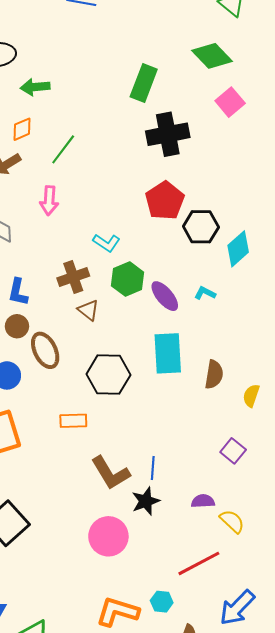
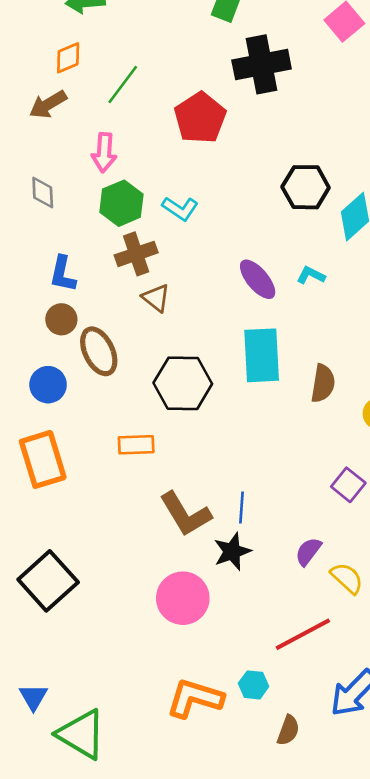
red pentagon: (165, 201) -> (200, 118), moved
green hexagon: (128, 279) -> (121, 203), moved
purple semicircle: (203, 501) -> (308, 551), turned -50

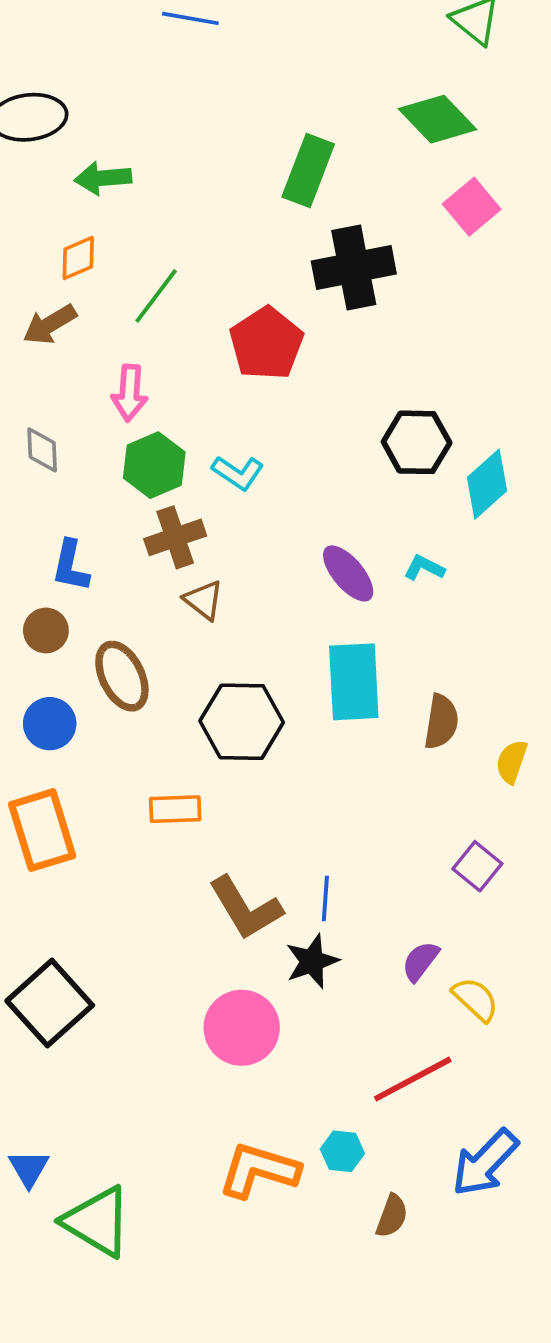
brown circle: (61, 319) -> (46, 630), moved

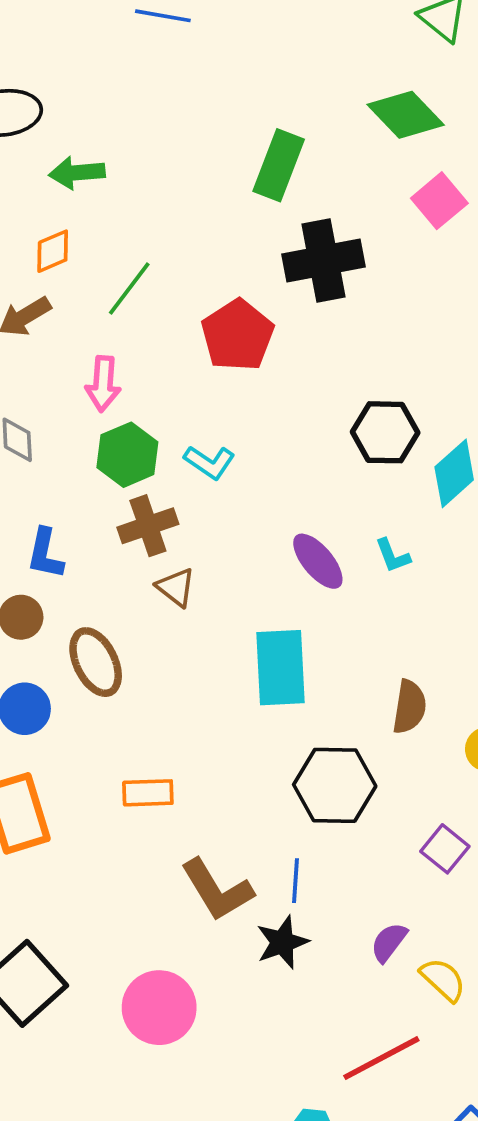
cyan L-shape: (424, 568) -> (393, 556), turned -138
cyan rectangle: (354, 682) -> (281, 668), moved
black hexagon: (242, 722) -> (335, 785), moved
pink circle: (242, 1028) -> (159, 1008), moved

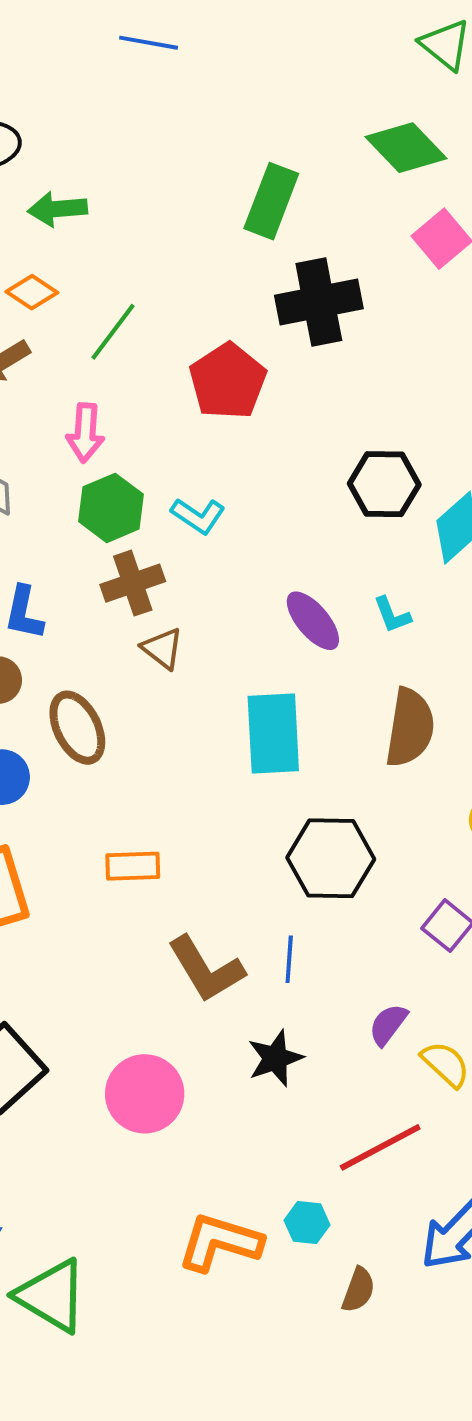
orange diamond: (53, 251) -> (32, 292), turned 57
brown semicircle: (409, 707) -> (410, 728), moved, size x1.4
black star: (282, 942) -> (275, 1058), moved

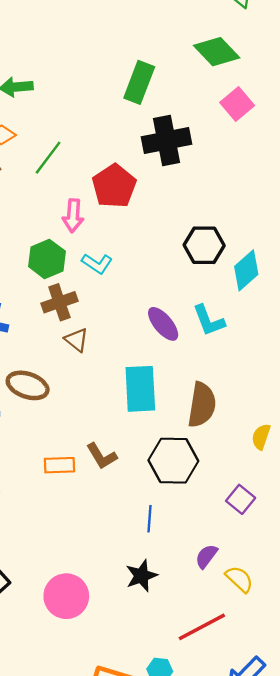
pink arrow: (85, 433) -> (73, 216), moved
cyan L-shape: (392, 615) -> (209, 320), size x1.5
brown ellipse: (77, 728) -> (28, 385), turned -45
brown semicircle: (410, 728) -> (202, 405), moved
brown L-shape: (206, 969) -> (102, 456), moved, size x0.7

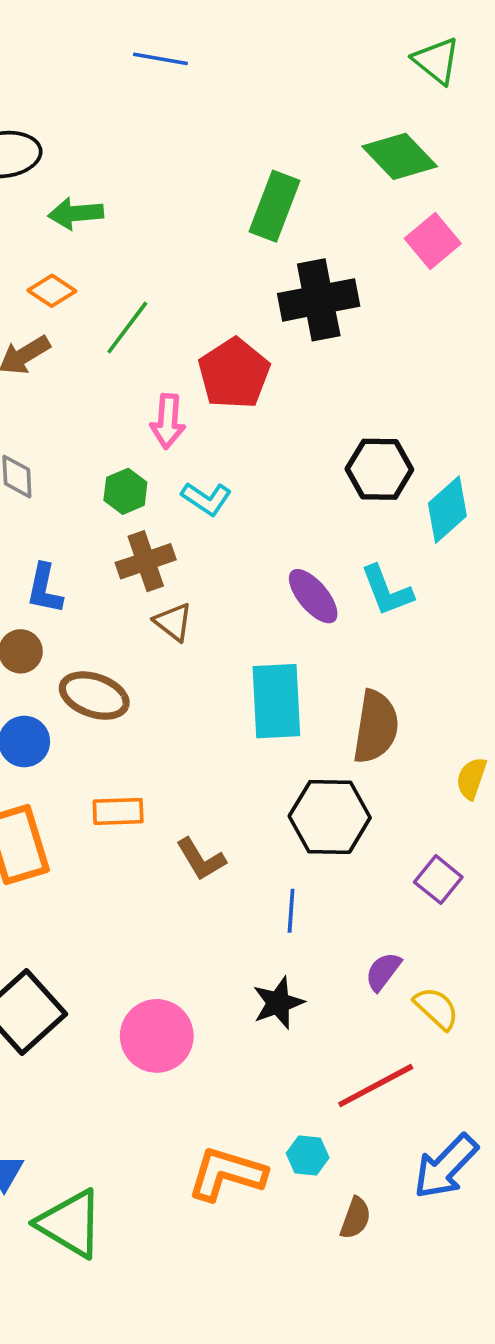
green hexagon: (47, 259) -> (125, 491), size x0.7
brown L-shape: (102, 456) -> (201, 859), moved
orange rectangle: (59, 465) -> (118, 811), moved

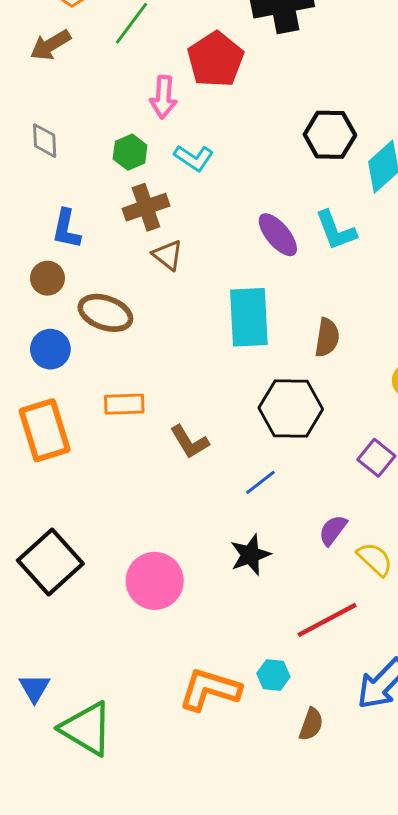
brown semicircle: (376, 727) -> (327, 338), size x0.7
blue line: (291, 911) -> (260, 482), turned 48

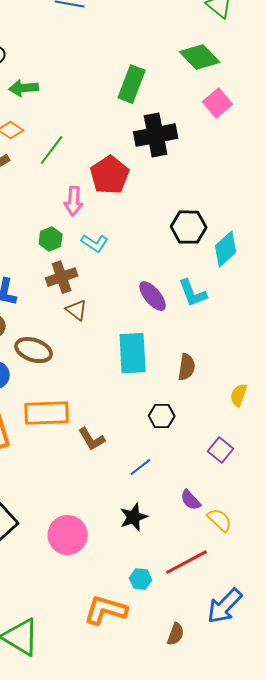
orange rectangle: (124, 404) -> (47, 413), size x1.6
black hexagon: (291, 408) -> (162, 416), size x0.6
purple semicircle: (333, 530) -> (191, 500), turned -80
cyan hexagon: (273, 675) -> (141, 579), moved

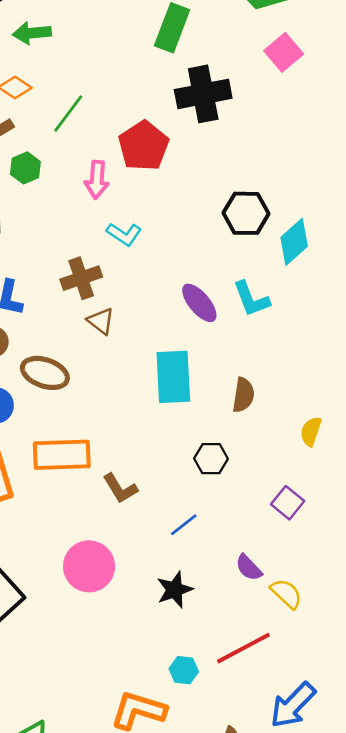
green hexagon: (51, 239) -> (25, 168), moved
pink circle: (68, 535) -> (89, 566), moved

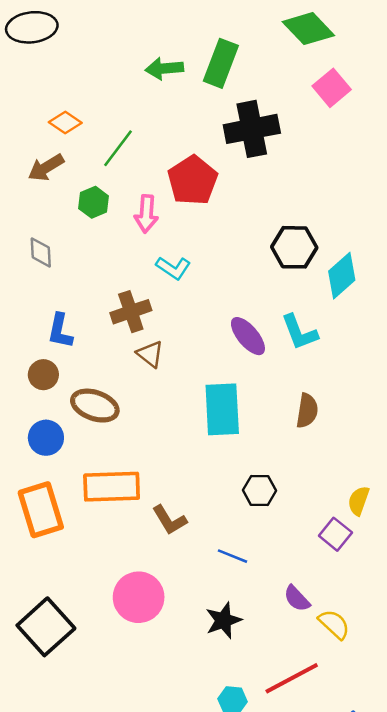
green arrow: (32, 33) -> (164, 68), moved
green hexagon: (25, 168) -> (94, 202), moved
brown semicircle: (243, 395) -> (307, 411), moved
yellow semicircle: (311, 431) -> (359, 501), moved
blue line: (184, 525) -> (232, 556), turned 60

